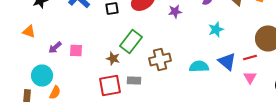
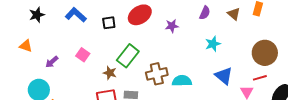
pink square: (76, 50) -> (83, 55), moved, turned 32
red line: (250, 58) -> (260, 78), moved
cyan semicircle: (199, 66) -> (182, 81), moved

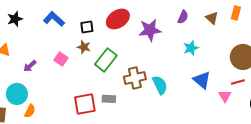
purple star: (172, 26) -> (150, 30), size x1.6
brown star: (110, 73) -> (84, 47), moved
cyan semicircle: (182, 81) -> (160, 85), turned 66

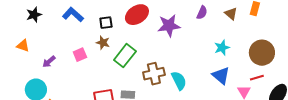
cyan star: (191, 48) -> (222, 48), moved
pink square: (61, 59) -> (80, 55), turned 32

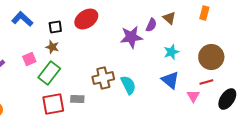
purple semicircle: (202, 13) -> (151, 25), moved
brown triangle: (231, 14) -> (169, 18), moved
purple star: (169, 26) -> (131, 37), moved
green rectangle: (125, 56) -> (49, 73), moved

